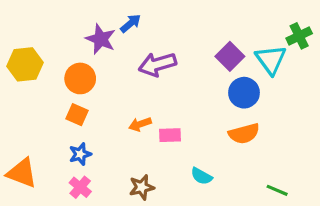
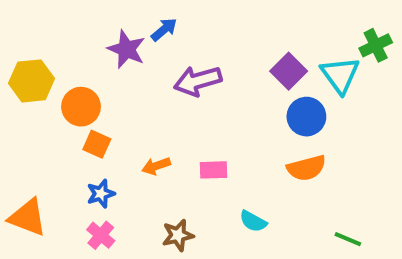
orange circle: (80, 78) -> (81, 107), moved
orange arrow: (140, 124) -> (156, 166), moved

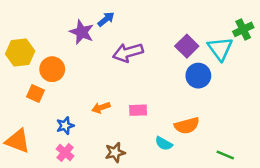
orange square: (97, 144) -> (36, 94), moved
orange semicircle: (306, 168) -> (187, 126), moved

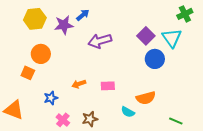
green cross: (243, 29) -> (185, 14), moved
purple star: (82, 32) -> (64, 25), turned -30
yellow hexagon: (20, 53) -> (35, 19), moved
pink cross: (65, 152) -> (63, 120), moved

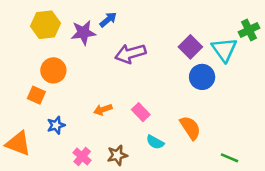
green cross: (185, 14) -> (249, 30), moved
pink rectangle: (108, 86) -> (141, 112), turned 48
blue star: (51, 98) -> (56, 125), moved
orange semicircle: (146, 98) -> (190, 128), turned -108
cyan semicircle: (128, 112) -> (155, 142), moved

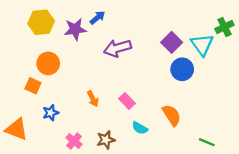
orange arrow: (103, 110) -> (93, 99), turned -98

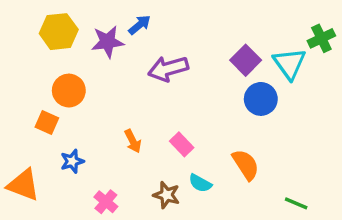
brown star: (106, 140) -> (166, 195), moved, turned 30

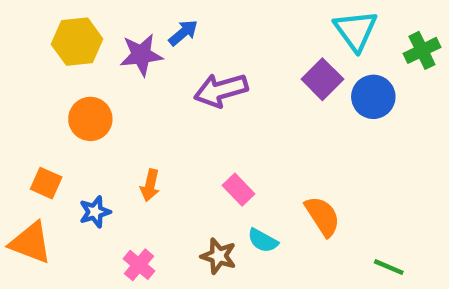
cyan triangle: (289, 64) -> (356, 31), moved
blue circle: (261, 99) -> (373, 97), moved
orange square: (47, 123) -> (46, 183), moved
orange arrow: (133, 141) -> (150, 185), moved, turned 40

